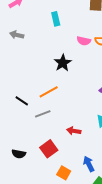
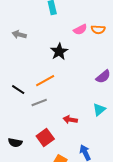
gray arrow: (17, 35) -> (19, 35), moved
pink semicircle: (84, 41) -> (80, 30), turned -40

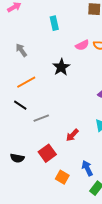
gray arrow: (19, 35) -> (21, 50), turned 40
orange line: (45, 81) -> (26, 82), moved
red arrow: (70, 120) -> (72, 135), turned -56

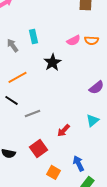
cyan rectangle: (54, 23) -> (34, 36), moved

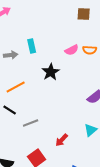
gray arrow: (12, 45) -> (11, 55), turned 120

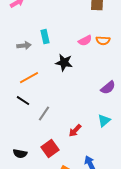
black star: (51, 72) -> (64, 63), turned -30
gray line: (31, 123) -> (44, 114), turned -35

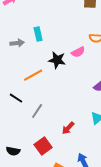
pink semicircle: (85, 41) -> (78, 52), moved
orange line: (29, 78) -> (33, 75), moved

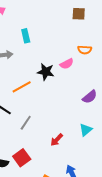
cyan rectangle: (38, 34) -> (26, 36), moved
red square: (43, 146) -> (22, 158), moved

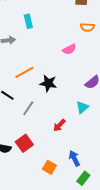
orange semicircle: (85, 50) -> (87, 27), moved
black star: (46, 72) -> (48, 83), moved
cyan triangle: (86, 130) -> (82, 107), moved

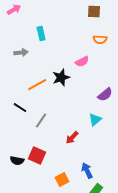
black star: (48, 83) -> (61, 78), moved, turned -30
red square: (24, 143) -> (37, 156), turned -30
orange square: (49, 167) -> (62, 180), turned 32

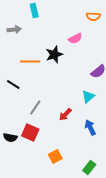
orange line: (37, 85) -> (30, 61), turned 30
gray line: (41, 121) -> (35, 107), moved
blue arrow: (87, 171) -> (90, 127), moved

